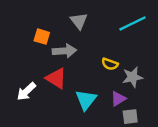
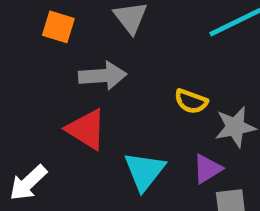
orange square: (42, 37) -> (58, 27), moved
white arrow: (26, 91) -> (28, 183), moved

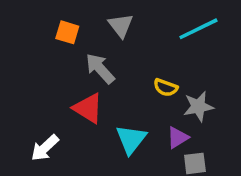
gray arrow: (103, 76) -> (100, 69), turned -128

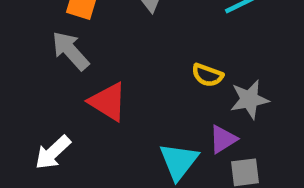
gray arrow: (100, 69) -> (70, 51), moved
cyan triangle: (131, 139) -> (179, 161), moved

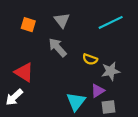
gray arrow: (70, 51) -> (58, 47), moved
red triangle: (108, 102) -> (24, 72), moved

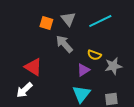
cyan line: (111, 22) -> (100, 21), moved
orange square: (28, 25) -> (46, 23), moved
purple triangle: (98, 91) -> (83, 70), moved

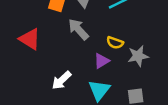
red triangle: (33, 67) -> (30, 39), moved
white arrow: (24, 90) -> (61, 80), moved

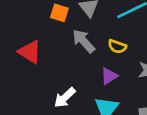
yellow semicircle: (115, 43) -> (117, 46), moved

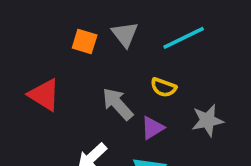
gray arrow: (84, 41) -> (118, 104), moved

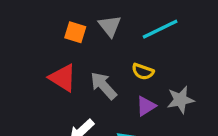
red triangle: (44, 95) -> (63, 78), moved
purple triangle: (152, 128) -> (146, 106), moved

